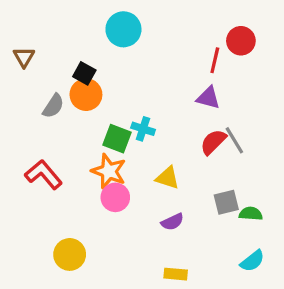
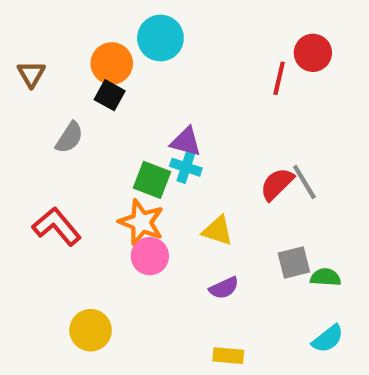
orange circle: (86, 95) -> (112, 63), moved
purple triangle: (208, 98) -> (186, 142), moved

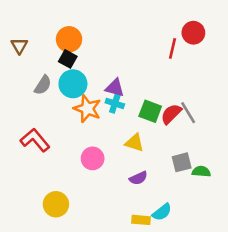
cyan circle: (160, 38) -> (73, 84), moved
green square: (152, 180) -> (150, 111), moved
orange star: (141, 222) -> (87, 109), moved
cyan semicircle: (328, 339) -> (162, 212), moved

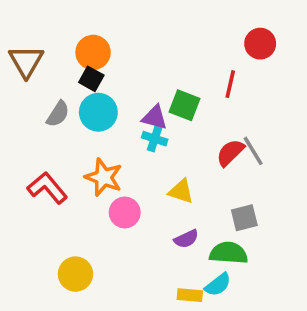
brown triangle: (19, 46) -> (26, 61), size x1.5
red line: (172, 48) -> (230, 84), moved
orange star: (87, 109) -> (104, 177), moved
green square: (150, 111) -> (185, 105), moved
green semicircle: (201, 172) -> (229, 253), moved, size x1.5

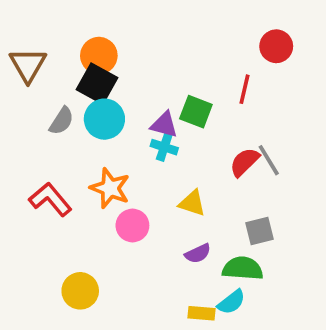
black square: (91, 79) -> (97, 84), size x1.5

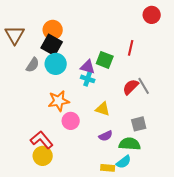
red circle: (276, 46) -> (152, 15), moved
orange star: (110, 188) -> (59, 101), turned -30
red L-shape: (50, 199) -> (42, 140), moved

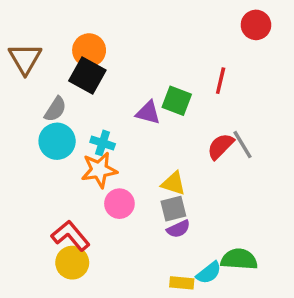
cyan circle: (56, 64) -> (57, 141), moved
cyan cross: (88, 79) -> (103, 143), moved
gray square: (139, 124) -> (173, 209), moved
green semicircle: (130, 144) -> (239, 259), moved

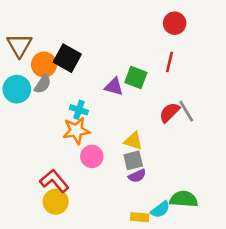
red circle: (256, 25) -> (175, 23), moved
orange circle: (89, 50) -> (44, 65), moved
cyan circle: (57, 141) -> (17, 89), moved

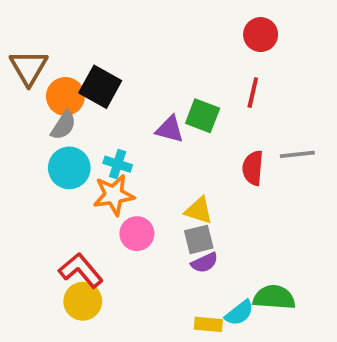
cyan circle: (17, 89) -> (69, 168), moved
gray line: (186, 111) -> (297, 154), moved, turned -65
red semicircle: (169, 112) -> (253, 168), turned -40

